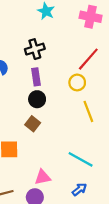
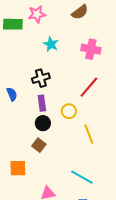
yellow circle: (77, 82) -> (69, 111), moved

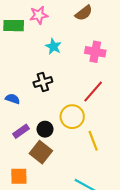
blue semicircle: (12, 94) -> (13, 99), turned -48
purple rectangle: (42, 103) -> (21, 131), moved, turned 63
yellow circle: (69, 111) -> (72, 117), size x1.5
brown square: (39, 145) -> (41, 152), size x1.5

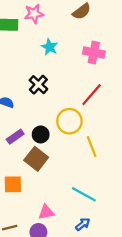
black cross: (43, 82) -> (38, 85), turned -30

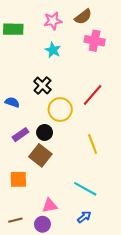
pink star: (34, 14) -> (53, 21), moved
pink cross: (94, 52) -> (95, 41), moved
yellow circle: (69, 121) -> (60, 110), moved

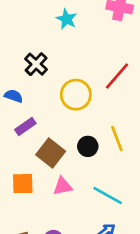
black cross: (42, 86) -> (36, 64), moved
blue semicircle: (12, 102) -> (13, 96), moved
black circle: (45, 132) -> (88, 146), moved
pink triangle: (50, 205) -> (63, 186), moved

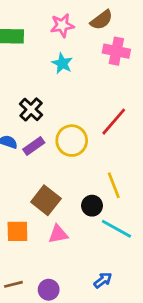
purple rectangle: (25, 126) -> (34, 146), moved
black circle: (88, 146) -> (92, 206), moved
cyan line: (108, 195) -> (116, 229), moved

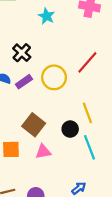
cyan line: (116, 229) -> (90, 147), turned 40

